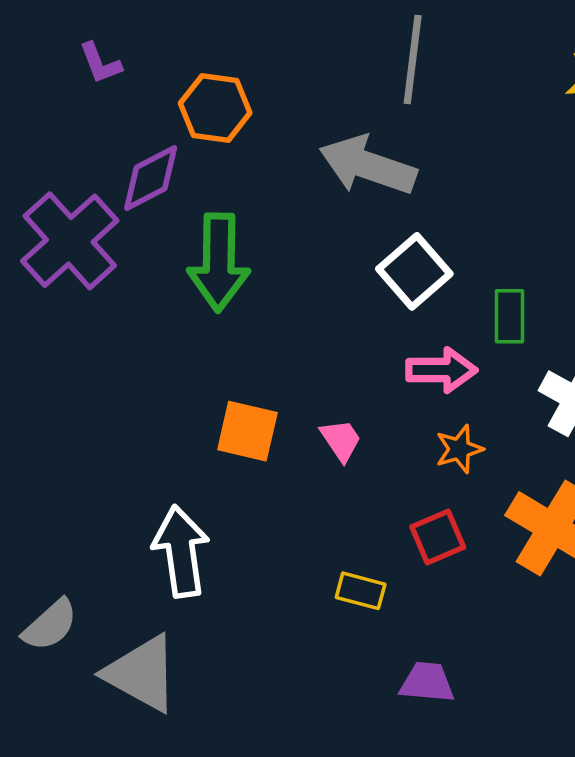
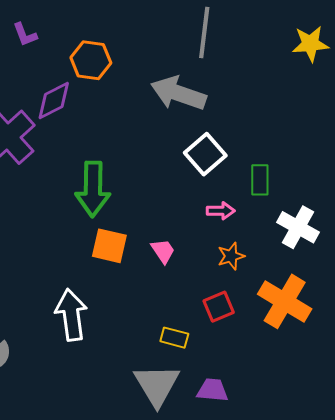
green arrow: (219, 262) -> (93, 189), moved
pink arrow: (441, 370) -> (221, 211), size x0.7
gray triangle: (142, 673) -> (157, 385), moved, turned 30

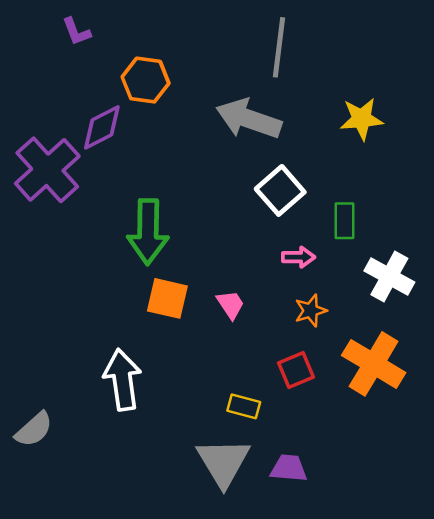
purple L-shape: (25, 35) -> (76, 32), moved
yellow star: (310, 44) -> (361, 119), moved

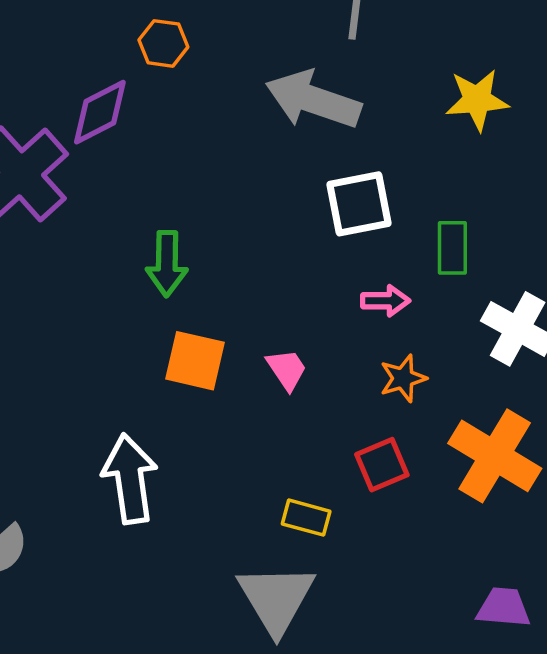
orange hexagon: (146, 80) -> (163, 43), size x0.7
white square: (280, 190) -> (359, 204), turned 30
green arrow: (148, 232) -> (167, 264), size x0.7
purple trapezoid: (289, 468) -> (504, 607), moved

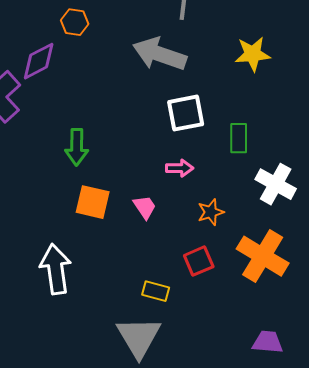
pink arrow: (385, 301) -> (180, 168), moved

